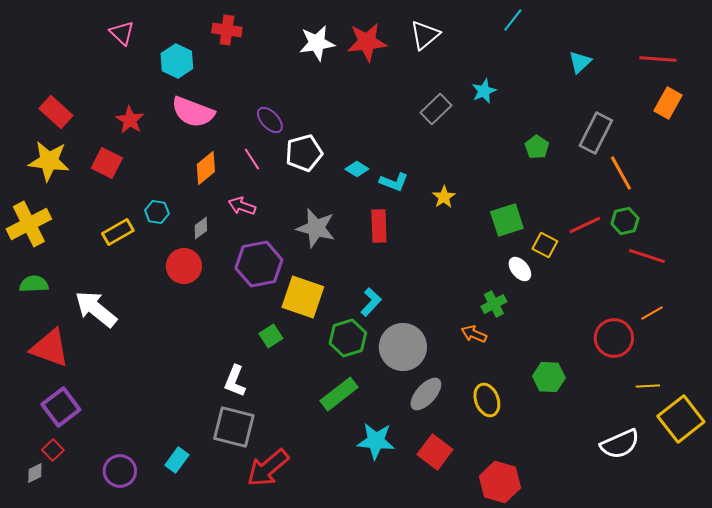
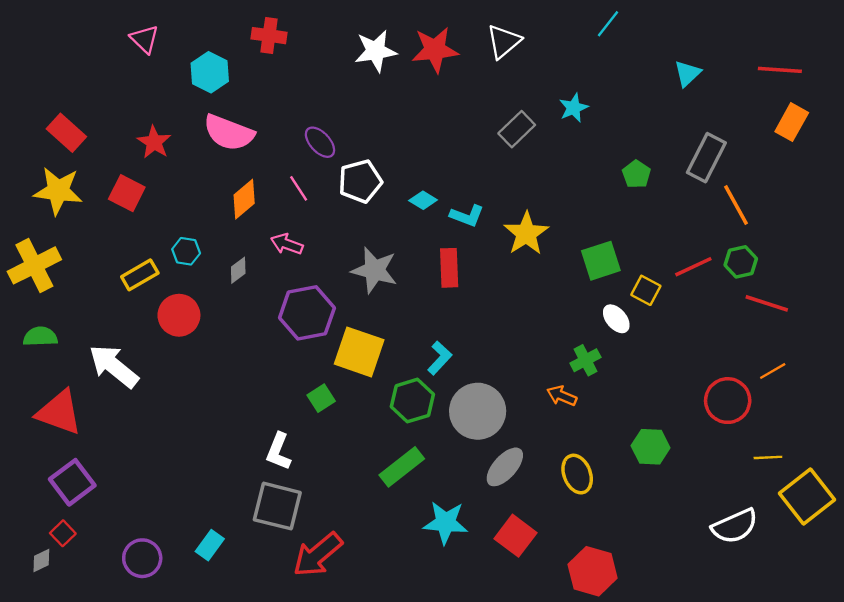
yellow star: (444, 197) -> (526, 233), size x1.6
red circle: (184, 266) -> (179, 315), moved

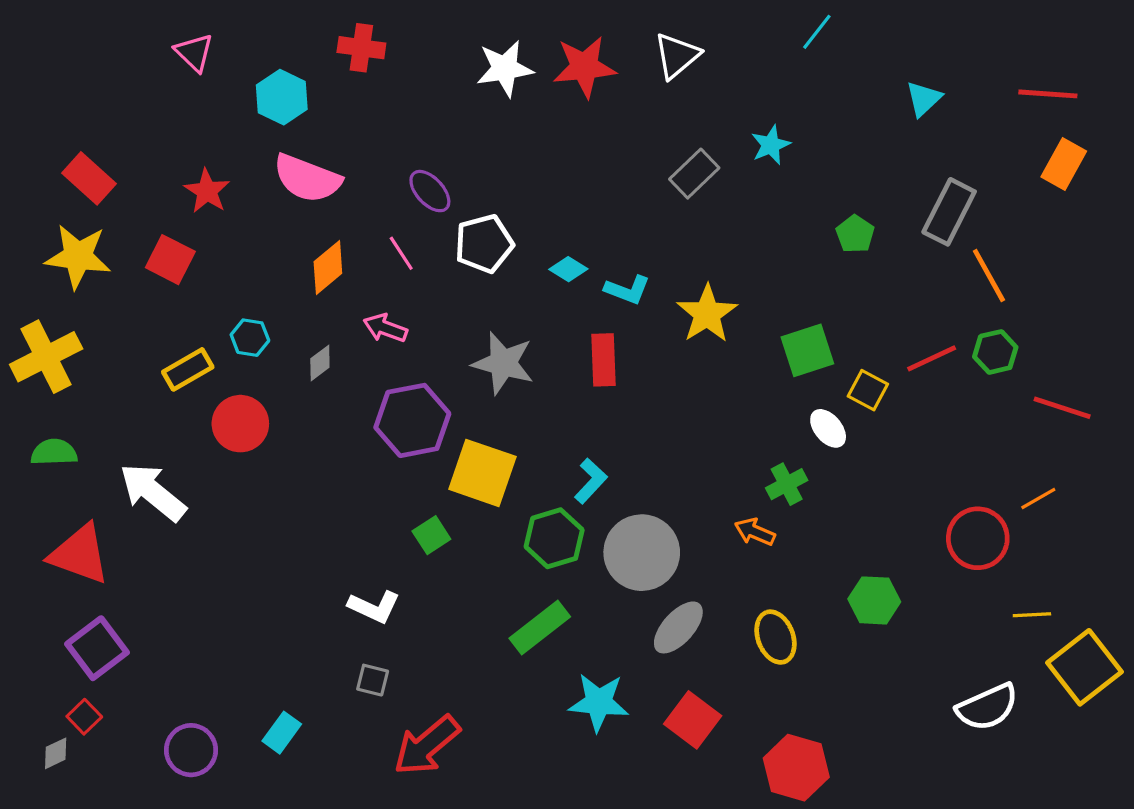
red line: (767, 303) -> (1062, 408), moved
white L-shape: (278, 452) -> (374, 607), turned -87
gray square: (277, 506) -> (373, 680), size x0.5

